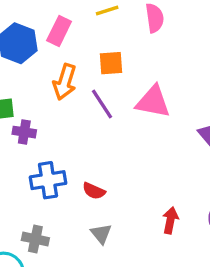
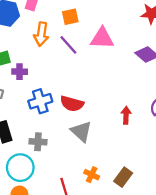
red semicircle: (94, 191) -> (72, 104), size x1.5
gray triangle: (101, 234) -> (81, 131), size x1.5

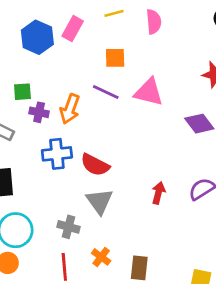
orange arrow: (41, 34) -> (70, 109), moved
purple line: (68, 45) -> (106, 92), turned -35
gray cross: (38, 142) -> (69, 227), moved
brown rectangle: (123, 177) -> (139, 268), turned -42

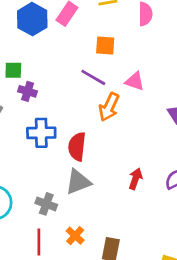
pink triangle: (149, 92) -> (135, 81), size x0.7
orange arrow: (70, 109) -> (109, 107), moved
red semicircle: (95, 165) -> (77, 147), turned 64
gray triangle: (99, 201) -> (78, 182), turned 40

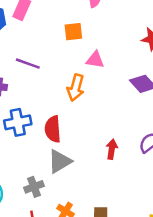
orange square: (105, 46) -> (73, 32), moved
purple line: (93, 77) -> (28, 64), moved
gray cross: (46, 204) -> (34, 187), turned -30

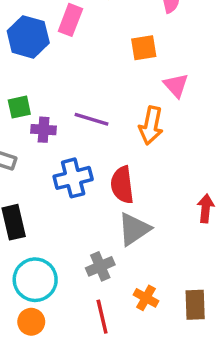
pink triangle: (95, 60) -> (176, 85), turned 42
purple line: (28, 64) -> (91, 119), moved

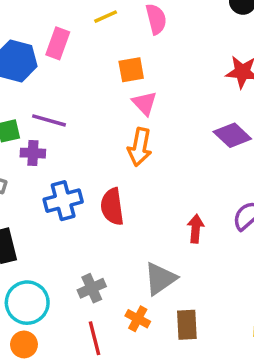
pink triangle: (176, 85) -> (145, 103), moved
purple line: (91, 119) -> (49, 120), moved
gray triangle: (134, 229) -> (160, 279), moved

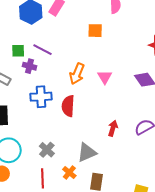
pink triangle: (145, 103) -> (105, 77), moved
orange arrow: (140, 147) -> (77, 74), moved
gray cross: (92, 288) -> (47, 150), turned -35

